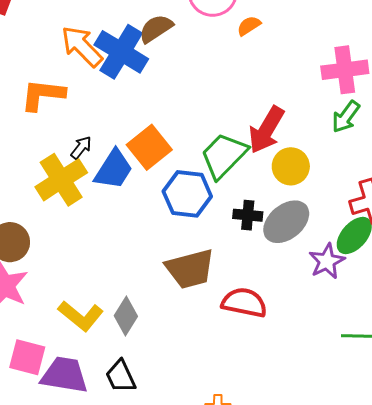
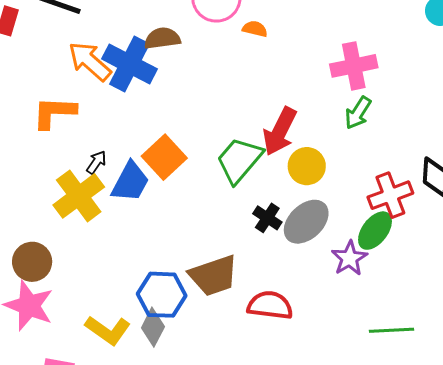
orange semicircle: (249, 26) -> (255, 29), turned 50
brown semicircle: (156, 29) -> (162, 38), turned 30
blue hexagon: (187, 194) -> (162, 295), moved
black cross: (248, 215) -> (267, 218), turned 32

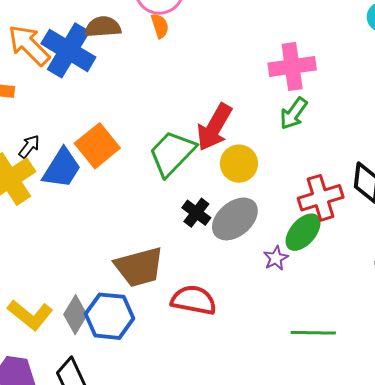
orange semicircle: (255, 29) -> (160, 26), moved, turned 55
purple star: (349, 258) -> (276, 258), size x0.7
blue hexagon: (162, 295) -> (110, 316), moved

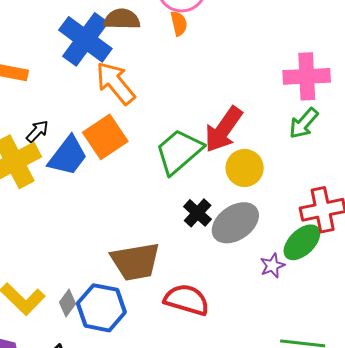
orange arrow: (29, 45) -> (115, 83), moved
gray diamond: (75, 315) -> (67, 303), size x0.7

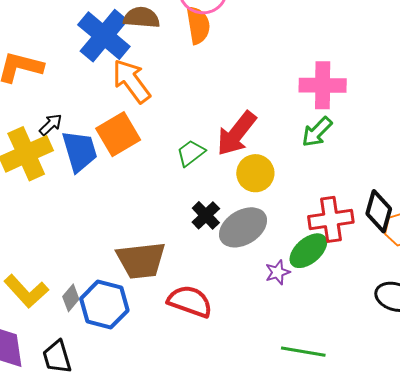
orange semicircle: (179, 23) -> (198, 25), size x1.5
green trapezoid: (179, 151) -> (191, 153), size x0.6
blue trapezoid: (68, 156) -> (80, 151), turned -57

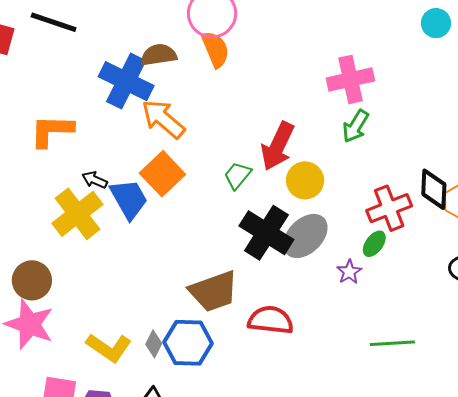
black arrow: (51, 125) -> (95, 180), turned -100
black cross: (206, 215) -> (266, 233), size x1.8
green ellipse: (308, 251) -> (374, 244), size x0.7

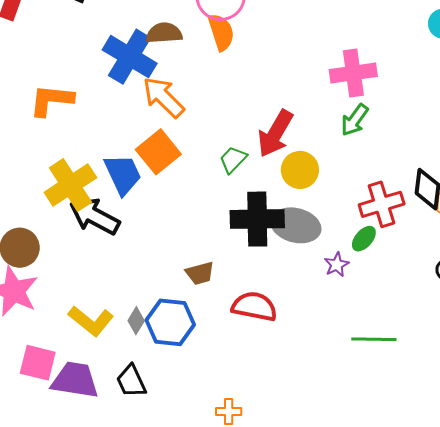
black arrow: (95, 180) -> (95, 216), moved, size x2.0
black cross: (266, 233) -> (257, 219), turned -38
gray ellipse: (305, 236) -> (296, 225), turned 54
brown trapezoid: (214, 291) -> (200, 273), size x0.6

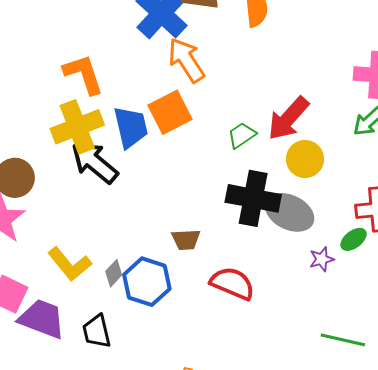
orange L-shape: (51, 100) -> (83, 74), moved, turned 54

